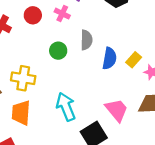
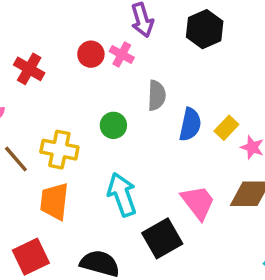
red circle: (33, 15) -> (91, 54), moved
green circle: (58, 51) -> (113, 125), moved

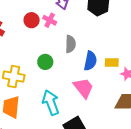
yellow rectangle: (226, 128) -> (112, 63), turned 48
pink trapezoid: (198, 202) -> (83, 88), moved

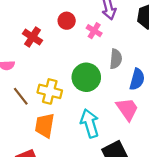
red circle: (32, 20) -> (67, 21), moved
green circle: (45, 62) -> (86, 77), size x1.6

